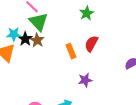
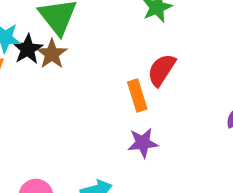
orange rectangle: (71, 51) -> (137, 96), moved

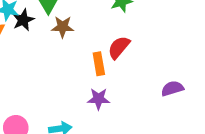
brown star: (52, 54) -> (63, 27), moved, turned 30

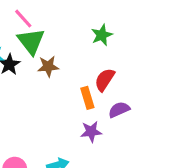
purple semicircle: (172, 88) -> (119, 110), moved

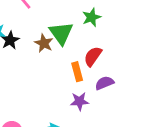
green triangle: (31, 41) -> (61, 33), moved
brown star: (48, 66) -> (44, 43), turned 30

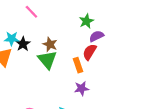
green triangle: (61, 33) -> (47, 60), moved
purple semicircle: (104, 83) -> (97, 36), moved

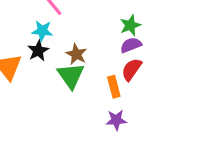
purple semicircle: (97, 36) -> (131, 45), moved
cyan star: (12, 39) -> (42, 31), moved

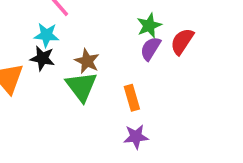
purple semicircle: (131, 45) -> (150, 49), turned -35
black star: (38, 51) -> (42, 58), turned -30
red semicircle: (132, 69) -> (182, 41), moved

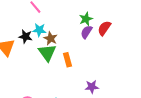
cyan star: (46, 35) -> (39, 30), moved
orange rectangle: (132, 98) -> (68, 60), moved
purple star: (136, 137) -> (92, 87), moved

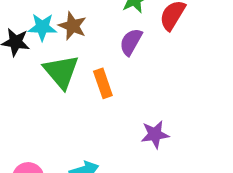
purple semicircle: (86, 32) -> (131, 42), moved
brown star: (51, 38) -> (73, 26), moved

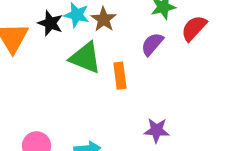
green triangle: (61, 72) -> (85, 58), turned -40

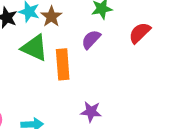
red semicircle: (194, 28) -> (140, 33), moved
orange rectangle: (120, 76) -> (63, 64), size x1.4

